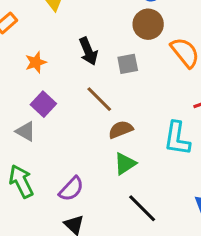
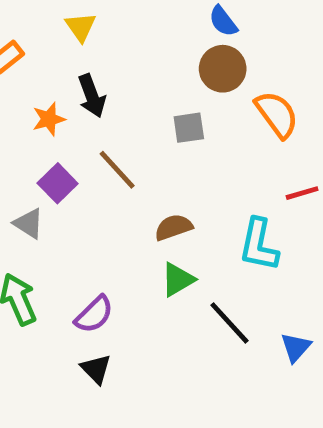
black arrow: (88, 51) -> (92, 96), moved
brown line: (99, 99) -> (117, 170), moved
black line: (142, 208) -> (229, 323), moved

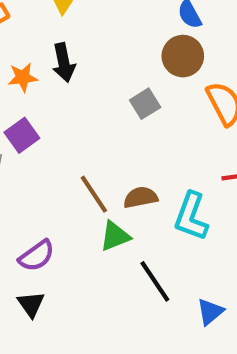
gray square: (189, 128) -> (145, 104), turned -32
brown line: (117, 170) -> (94, 194), moved
brown semicircle: (173, 227) -> (141, 197), moved

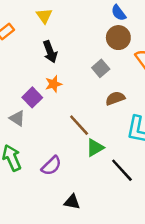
orange star: (23, 77) -> (53, 84), moved
brown semicircle: (141, 197) -> (115, 98), moved
black triangle: (31, 304) -> (72, 202), moved, turned -35

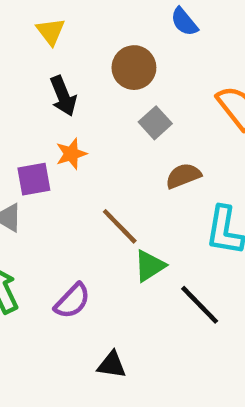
brown circle: (118, 38) -> (134, 68), moved
purple square: (32, 97) -> (34, 179), turned 36

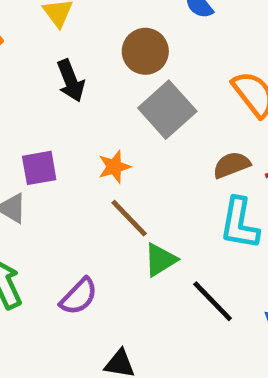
gray square: (155, 123) -> (167, 110), size x1.6
orange star: (71, 154) -> (114, 167), moved
brown semicircle: (183, 176) -> (232, 165), moved

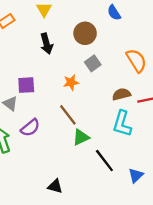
gray square: (167, 110) -> (93, 63), size x0.6
orange star: (114, 167) -> (71, 82), moved
purple semicircle: (79, 296) -> (30, 128), moved

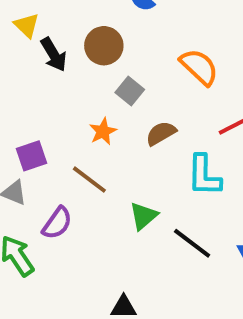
black arrow: (47, 44) -> (54, 54), moved
brown semicircle: (121, 94) -> (161, 133), moved
brown line: (68, 115) -> (89, 180), moved

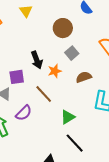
black arrow: (54, 54) -> (37, 60), moved
black line: (192, 243) -> (75, 143), moved

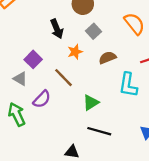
black arrow: (37, 60) -> (57, 29), moved
purple square: (17, 77) -> (33, 59), turned -35
black line: (75, 143) -> (99, 131), turned -30

